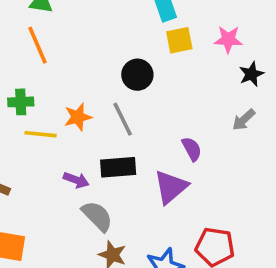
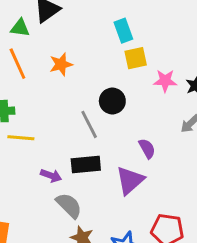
pink star: (228, 39) -> (165, 81), moved
black circle: (137, 75) -> (112, 101), moved
orange star: (78, 117) -> (61, 64), moved

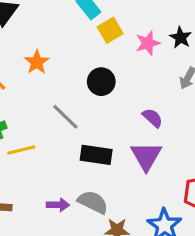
gray line: (89, 124) -> (65, 117), moved
black rectangle: (86, 165) -> (96, 155), turned 32
purple arrow: (51, 176) -> (58, 205), moved

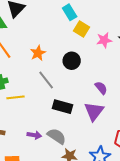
yellow square: (110, 30) -> (81, 29), turned -35
orange star: (37, 62) -> (38, 53), moved

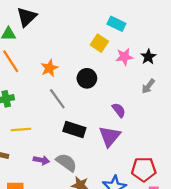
cyan rectangle: (70, 12) -> (116, 24), moved, turned -35
yellow line: (16, 97) -> (21, 129), moved

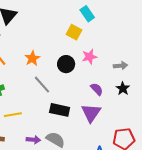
cyan rectangle: (116, 24) -> (87, 14), turned 35
pink star: (124, 57) -> (89, 57), moved
black star: (148, 57) -> (123, 89), moved
gray arrow: (148, 86) -> (120, 66), turned -128

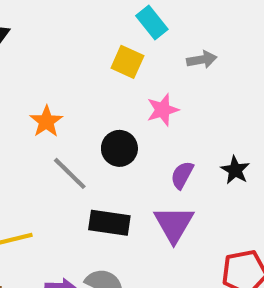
black circle: (66, 64) -> (119, 148), moved
gray arrow: (120, 66) -> (202, 60), moved
purple semicircle: (97, 89) -> (182, 175), turned -104

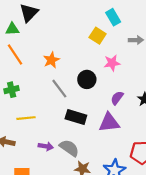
purple triangle: (174, 224) -> (109, 123), turned 45

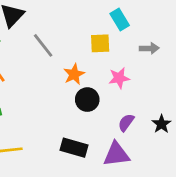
yellow square: (98, 36) -> (100, 43), turned -35
orange star: (51, 60) -> (74, 74), moved
gray line: (59, 89) -> (43, 45), moved

